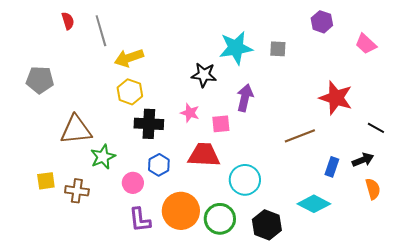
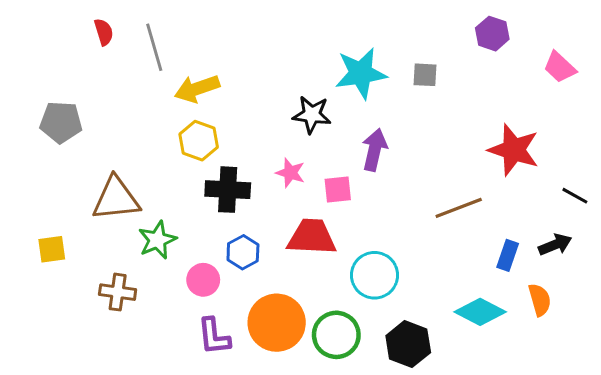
yellow square: (46, 181) -> (52, 249), moved
orange semicircle: (373, 189) -> (540, 300), moved

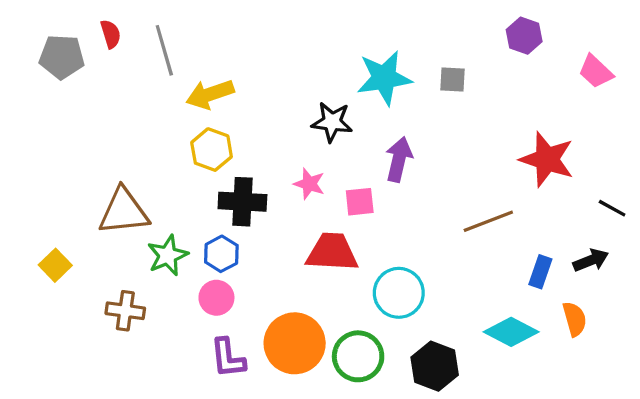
gray pentagon: (61, 122) -> (62, 57), moved
yellow square: (52, 249) -> (55, 265), turned -36
blue hexagon: (243, 252) -> (221, 254), moved

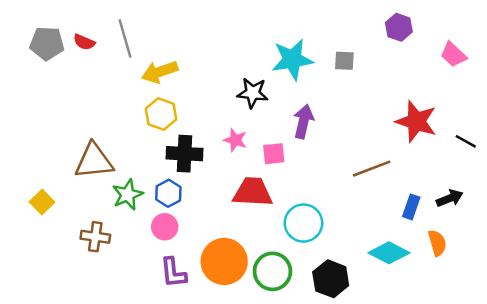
red semicircle: (111, 34) -> (84, 42), moved, turned 130
black line: (612, 208) -> (466, 141), moved

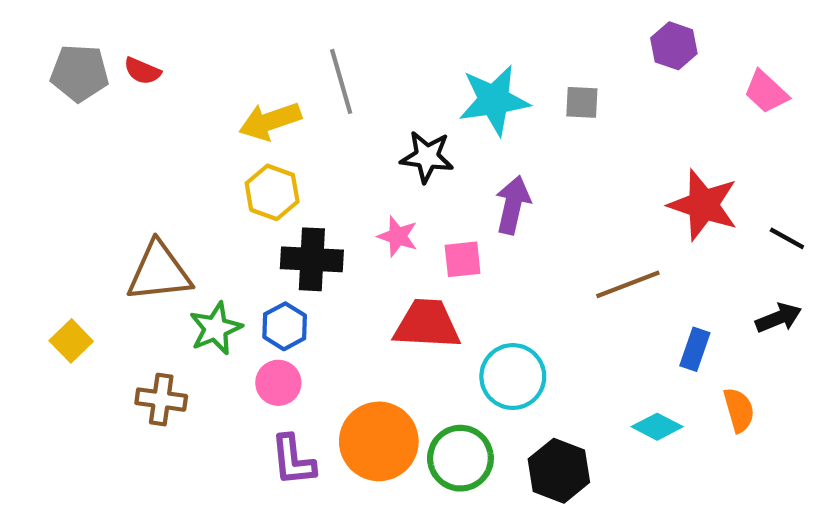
gray line: (125, 38) -> (341, 81), moved
black arrow: (450, 198) -> (779, 318), moved
cyan diamond: (389, 253) -> (657, 427), size x0.7

